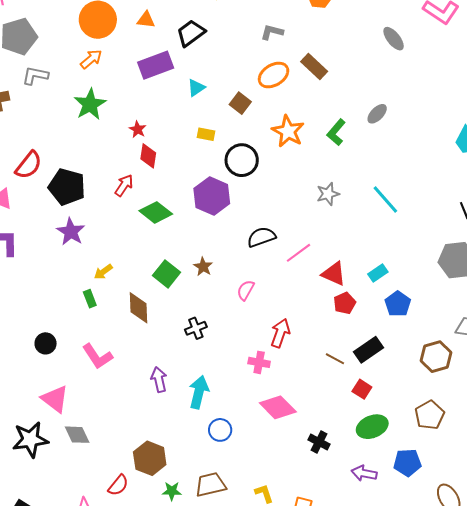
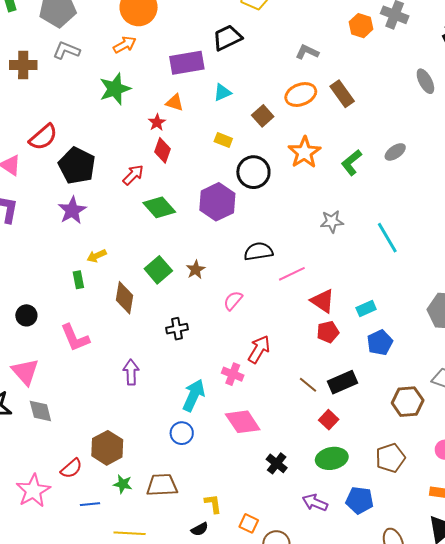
orange triangle: (146, 20) -> (175, 103), moved
cyan arrow: (199, 392) -> (194, 395), moved

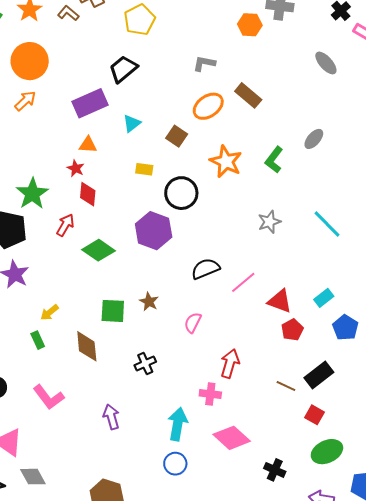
green star: (115, 89) -> (32, 194), moved
green square: (158, 270) -> (113, 311), turned -32

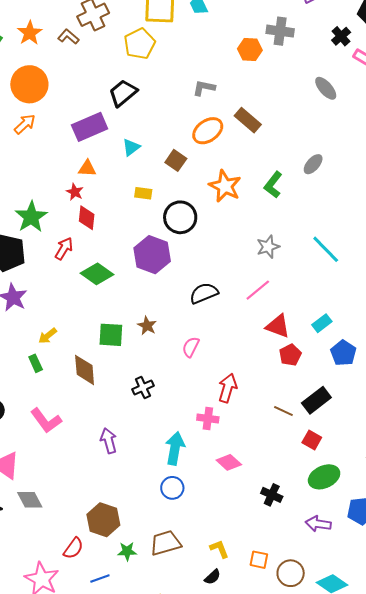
pink line: (243, 282) -> (258, 290), moved
pink diamond: (232, 438) -> (229, 462), size x0.7

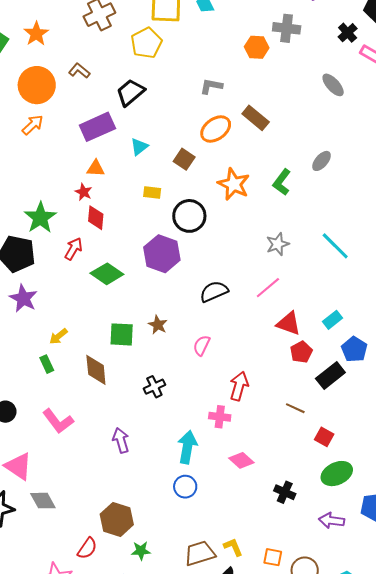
brown L-shape: (68, 37) -> (79, 71), moved
black rectangle: (316, 400) -> (330, 376), moved
brown trapezoid: (165, 543) -> (200, 553), moved

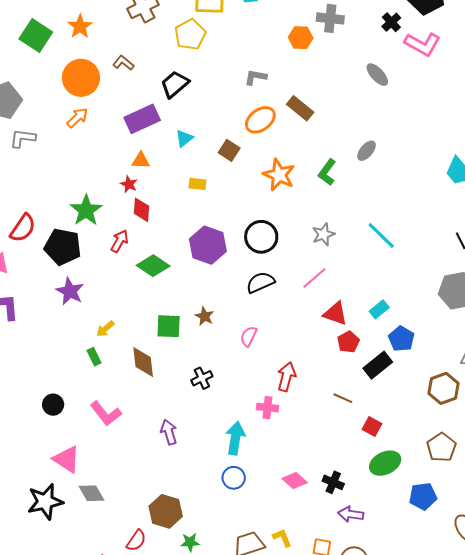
black circle: (189, 216) -> (261, 237), moved
pink diamond: (241, 460) -> (295, 481), moved
purple arrow: (332, 521) -> (351, 514), moved

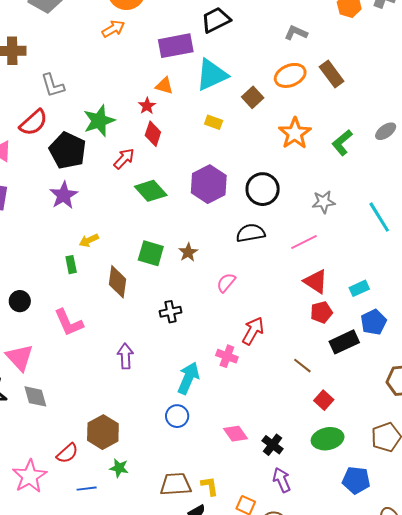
gray L-shape: (23, 138) -> (53, 85), moved, turned -128
cyan triangle: (184, 138) -> (212, 75), size x1.8
purple arrow: (351, 514) -> (282, 480), turned 45

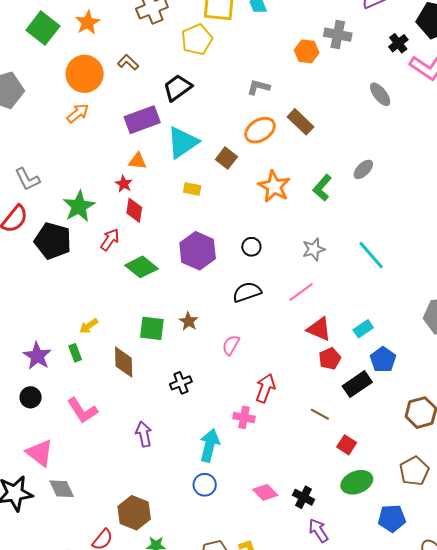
black circle: (263, 189) -> (251, 247), size x0.6
purple star: (64, 195) -> (37, 356), moved

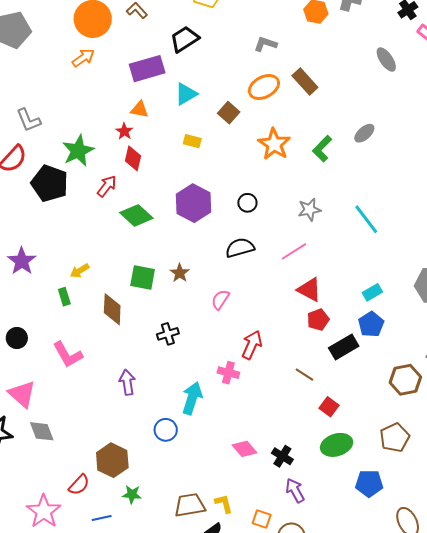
cyan triangle: (183, 142) -> (186, 94), size x0.7
cyan rectangle: (363, 329) -> (372, 292), moved
purple star: (37, 356) -> (22, 261), moved
blue circle: (205, 485) -> (166, 430), moved

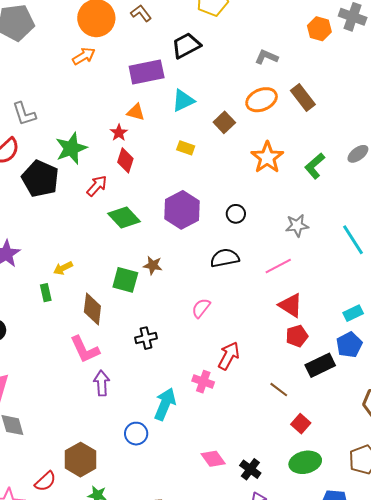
brown star: (180, 273) -> (153, 265), moved, turned -30
pink L-shape: (68, 355) -> (85, 349), moved

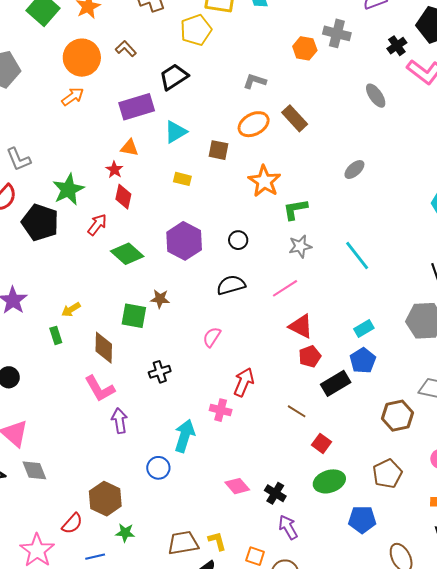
brown square: (224, 122) -> (218, 150), turned -30
green L-shape: (315, 166) -> (295, 209), moved, turned 36

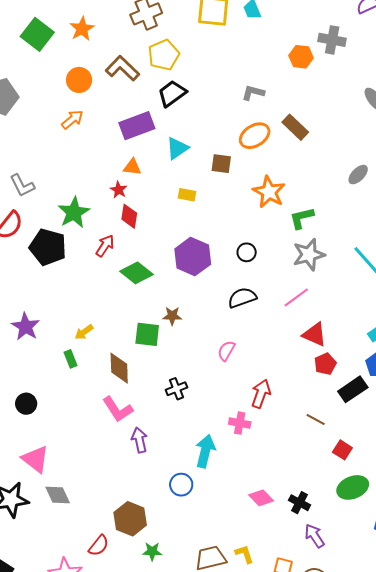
yellow pentagon: (196, 30) -> (164, 55), moved
brown L-shape: (126, 49) -> (122, 68), size x1.6
orange circle: (82, 58) -> (79, 80), size x0.7
gray star: (300, 246) -> (309, 255), size x1.4

